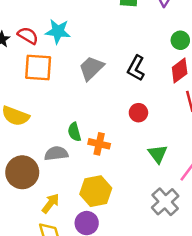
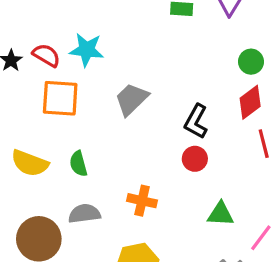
black L-shape: (136, 68) -> (196, 121), moved
green semicircle: (74, 132) -> (78, 164), moved
green triangle: (158, 154) -> (221, 214), turned -50

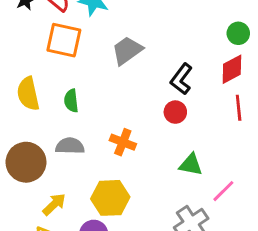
yellow semicircle: (30, 163) -> (28, 94), turned 48

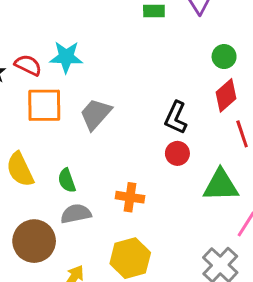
gray trapezoid: (127, 51) -> (96, 114), moved
green semicircle: (71, 101) -> (67, 180), moved
green triangle: (191, 165) -> (221, 185), moved, size x1.4

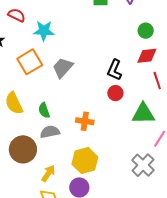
red semicircle: (28, 65) -> (17, 15), moved
red diamond: (226, 95) -> (147, 56), turned 35
orange square: (44, 105) -> (30, 62), turned -30

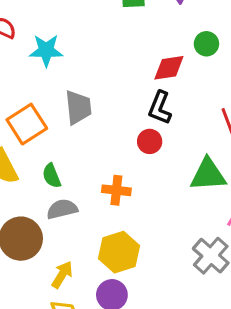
red diamond: (147, 56) -> (169, 68), moved
orange square: (30, 62) -> (27, 124), moved
gray trapezoid: (63, 68) -> (78, 107), turned 135
red circle: (115, 93) -> (150, 141), moved

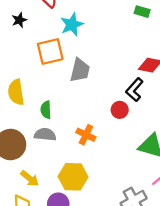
cyan star: (46, 50) -> (72, 25), turned 30
orange square: (27, 124) -> (50, 51), moved
yellow arrow: (62, 275) -> (30, 178), turned 78

